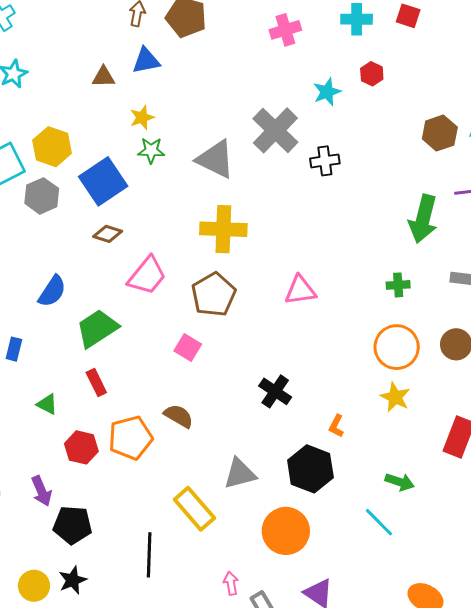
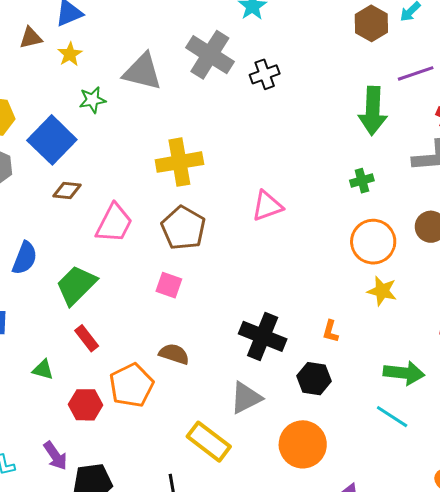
yellow star: (142, 118) -> (70, 54), moved
gray triangle: (216, 159) -> (142, 72), moved
black cross: (275, 391) -> (263, 336), moved, size x1.4
black hexagon: (310, 469) -> (314, 379), size x0.7
green arrow: (400, 482) -> (404, 373), size x1.4

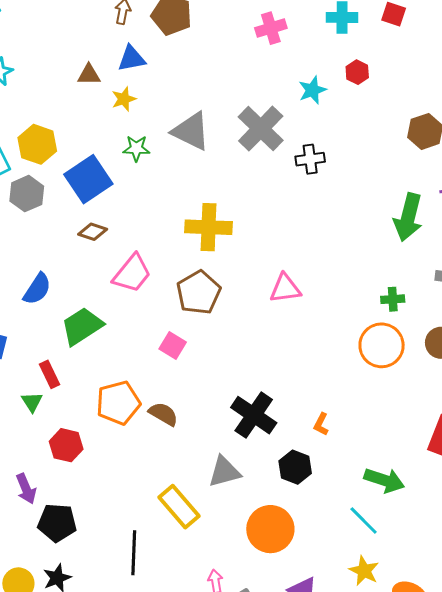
green cross: (362, 181) -> (393, 299), moved
yellow star: (382, 291) -> (364, 571), moved
red rectangle: (87, 338) -> (50, 374), moved
green triangle: (43, 370) -> (32, 402), turned 30
orange pentagon: (132, 385) -> (118, 403), moved

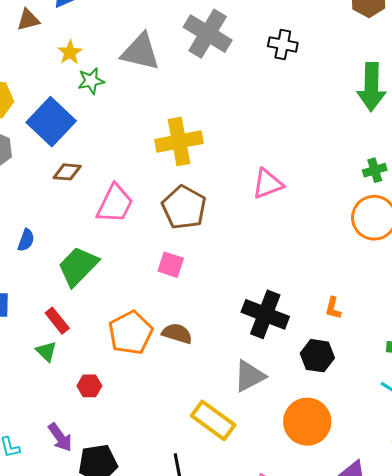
yellow star: (124, 99) -> (70, 52), moved
black cross: (310, 159) -> (283, 44), moved, turned 32
blue semicircle: (37, 289) -> (26, 240), size x0.7
red hexagon: (66, 445) -> (89, 386), size x0.7

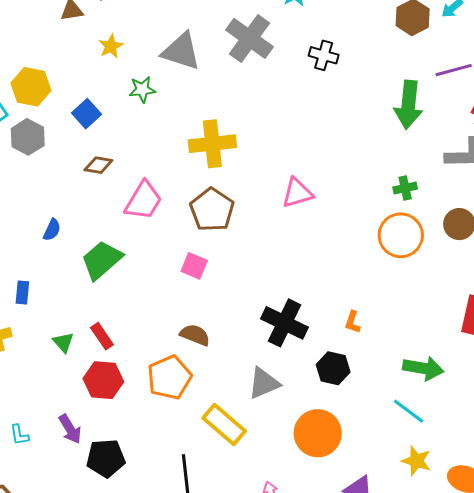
green star: (91, 81) -> (142, 90), moved
blue square: (51, 122) -> (86, 114), size x0.6
red rectangle: (57, 321) -> (102, 336), moved
orange pentagon: (131, 333) -> (169, 377), moved
red hexagon: (89, 386) -> (103, 380), size x1.6

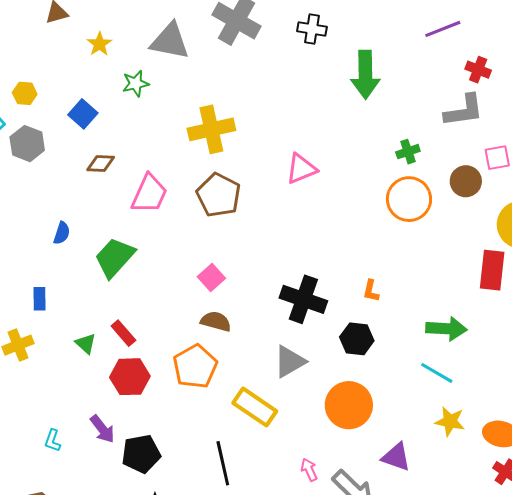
yellow hexagon: (31, 87) -> (25, 93), size x0.6
green arrow: (408, 105) -> (365, 75), moved
pink square: (194, 266) -> (211, 277), moved, turned 32
cyan L-shape: (19, 435) -> (53, 441), turned 35

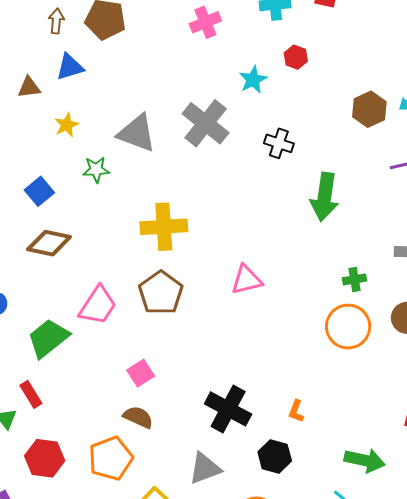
brown diamond: (101, 164) -> (49, 243), size x1.5
pink trapezoid: (149, 194) -> (98, 306), moved
red rectangle: (123, 333) -> (31, 394), moved

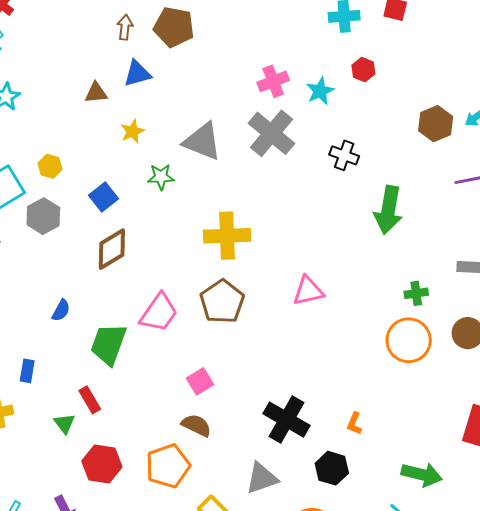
pink cross: (205, 22) -> (273, 81), moved
brown diamond: (49, 243) -> (112, 249), turned -45
green trapezoid: (48, 338) -> (109, 344), turned -33

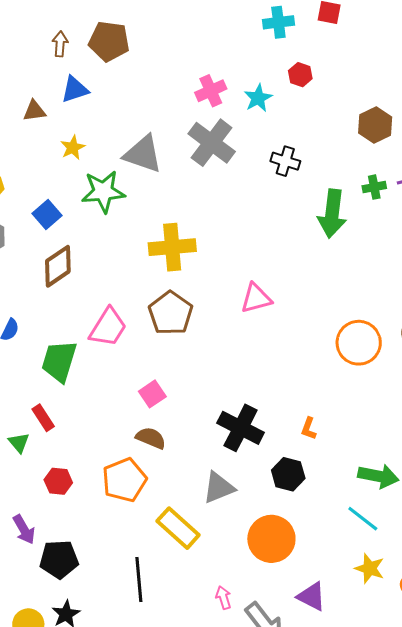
green star: (161, 177) -> (103, 192), size x1.6
green cross: (416, 293) -> (374, 187), moved
red hexagon: (102, 464) -> (58, 481), size x0.7

